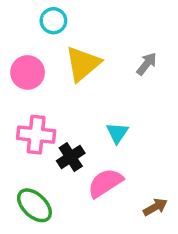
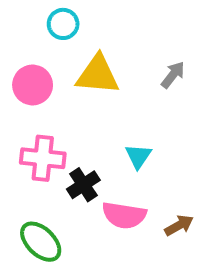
yellow triangle: (83, 64) -> (98, 75), turned 45
pink semicircle: (105, 183) -> (124, 215), turned -138
brown arrow: (155, 207) -> (179, 225), moved

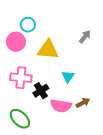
cyan circle: (63, 24) -> (28, 25), moved
yellow triangle: (98, 75) -> (48, 50), moved
brown arrow: (179, 225) -> (83, 103), moved

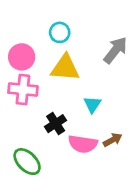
cyan circle: (28, 25) -> (60, 32), moved
gray arrow: (85, 37) -> (115, 50), size x1.5
pink cross: (21, 78) -> (23, 90), moved

